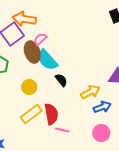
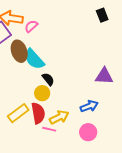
pink semicircle: (40, 39) -> (31, 26), moved
yellow circle: (29, 87) -> (42, 93), moved
yellow arrow: (90, 92) -> (59, 117), moved

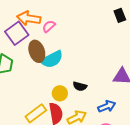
cyan semicircle: (34, 59) -> (52, 59), turned -75
black semicircle: (48, 79) -> (80, 86), moved, turned 144

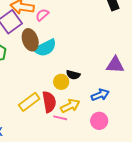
yellow circle: (60, 93) -> (61, 82), moved

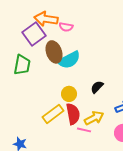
pink semicircle: (42, 15) -> (66, 27), turned -128
black semicircle: (73, 75) -> (97, 87), turned 120
yellow circle: (61, 82) -> (69, 94), moved

